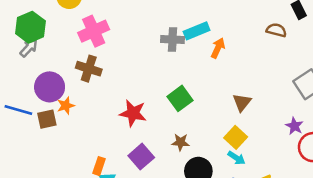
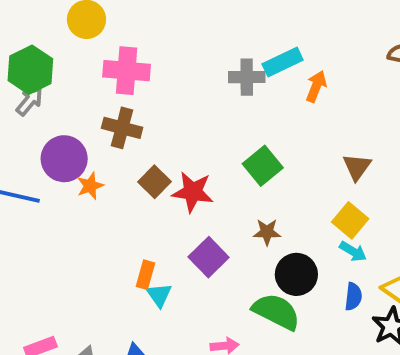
pink cross: (94, 31) -> (127, 71), turned 32
brown square: (47, 119) -> (154, 182), moved, turned -30

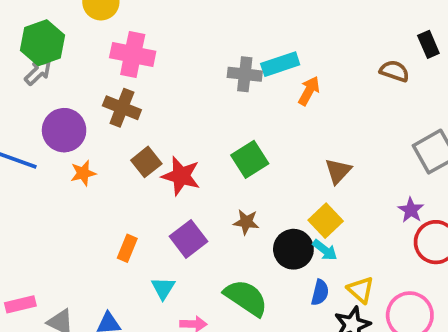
orange star: (90, 186) -> (83, 173), moved
black circle: (296, 274) -> (293, 249), moved
cyan triangle: (159, 295) -> (163, 288), moved

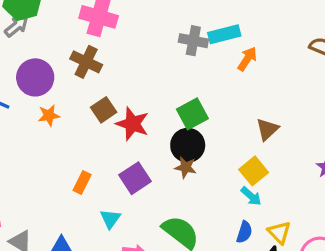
black circle: (293, 249) -> (188, 145), moved

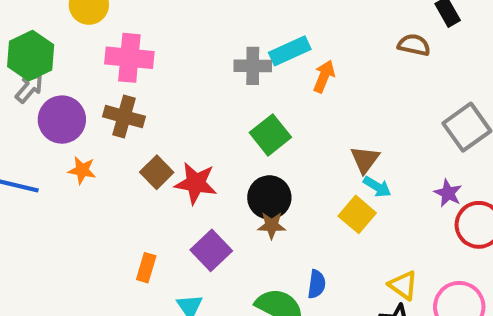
purple circle: (35, 77) -> (62, 120), moved
green square: (192, 114) -> (270, 135), moved
orange star: (49, 115) -> (82, 170), moved, turned 30
cyan arrow: (251, 196) -> (377, 187), moved
blue semicircle: (244, 232) -> (317, 284), moved

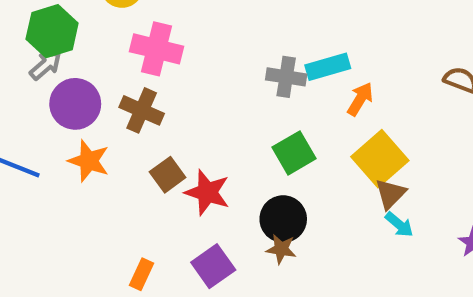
orange star: (82, 170) -> (89, 161), size x1.4
yellow square: (357, 214) -> (380, 159), moved, size x1.4

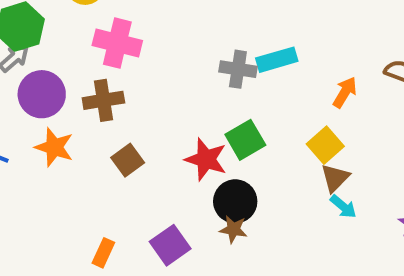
orange arrow: (360, 99) -> (345, 92), moved
brown cross: (142, 110) -> (103, 100), turned -33
yellow square: (380, 159) -> (325, 145), size x0.7
red star: (207, 192) -> (206, 159), moved

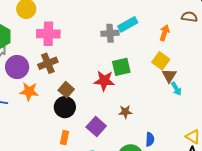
green square: (245, 140) -> (121, 67), turned 30
black circle: (235, 201) -> (65, 107), moved
cyan arrow: (343, 207) -> (176, 89), turned 32

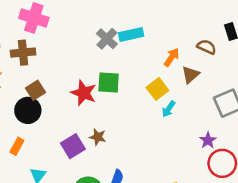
gray cross: (110, 33) -> (107, 39), turned 30
brown triangle: (169, 76) -> (190, 75), moved
cyan arrow: (176, 89) -> (168, 109), moved, turned 48
purple square: (96, 126) -> (73, 146), moved

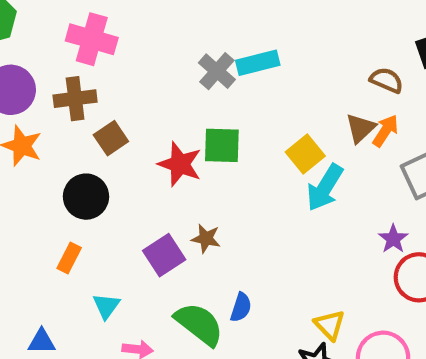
orange arrow: (172, 57) -> (385, 131), moved
brown square: (35, 90) -> (111, 138), moved
cyan arrow: (168, 109) -> (325, 188), size x1.6

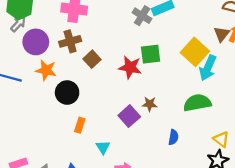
yellow square: (305, 154) -> (195, 52), size x1.4
black circle: (86, 197) -> (67, 93), moved
green semicircle: (199, 324) -> (197, 103), moved, turned -40

